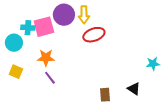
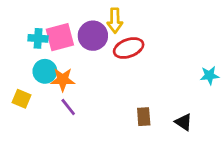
purple circle: (64, 15) -> (93, 36), moved
cyan circle: (14, 43) -> (45, 71), moved
cyan star: (153, 64) -> (210, 75), moved
brown rectangle: (105, 95) -> (144, 117), moved

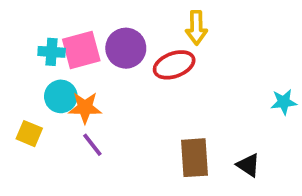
yellow arrow: (115, 21) -> (196, 28), moved
brown rectangle: (144, 117) -> (195, 158), size x1.5

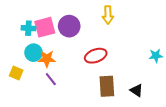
red ellipse: (174, 65) -> (96, 56), moved

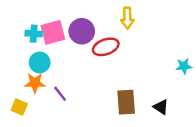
red ellipse: (96, 56) -> (106, 47), moved
orange star: (47, 59) -> (35, 83), moved
yellow square: (16, 73) -> (19, 107), moved

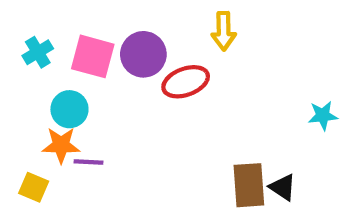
pink square: (53, 32) -> (93, 56), turned 30
cyan cross: (34, 34) -> (38, 52), moved, turned -35
purple line: (60, 94) -> (88, 162), moved, turned -49
brown rectangle: (126, 102) -> (249, 185), moved

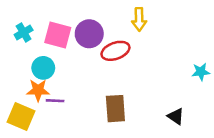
brown rectangle: (249, 185) -> (115, 109), moved
yellow square: (34, 187) -> (21, 116), size x1.5

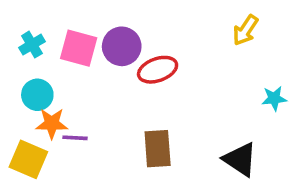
yellow arrow: (139, 19) -> (245, 30), moved, turned 35
cyan circle: (43, 68) -> (37, 95), moved
black triangle: (176, 116) -> (240, 159), size x1.5

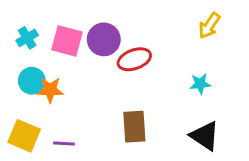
cyan star: (274, 98) -> (200, 84), moved
orange star: (52, 123) -> (50, 90), moved
purple line: (75, 138) -> (64, 144), moved

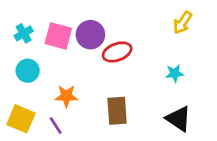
orange star: (50, 90) -> (66, 96), moved
purple line: (64, 144) -> (56, 125), turned 54

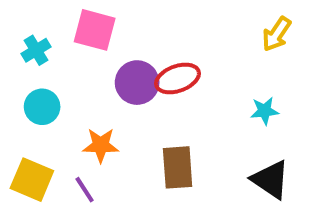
purple circle: (90, 35) -> (137, 83), moved
pink square: (58, 36) -> (95, 30), moved

